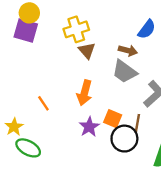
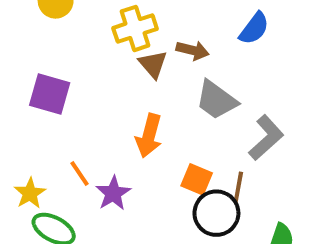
purple square: (26, 31) -> (50, 94), moved
brown arrow: (128, 50) -> (193, 50), moved
orange line: (43, 103) -> (79, 173), moved
purple star: (89, 127) -> (113, 193), moved

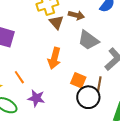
purple star: (113, 193) -> (36, 98), moved, turned -30

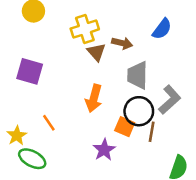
gray trapezoid: (88, 40) -> (138, 75), turned 55
black circle: (88, 97) -> (139, 111), moved
purple star: (36, 98) -> (104, 150), moved, turned 30

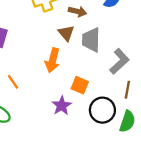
brown triangle: (96, 52) -> (66, 33), moved
black circle: (139, 111) -> (102, 110), moved
brown line: (152, 132) -> (127, 90), moved

